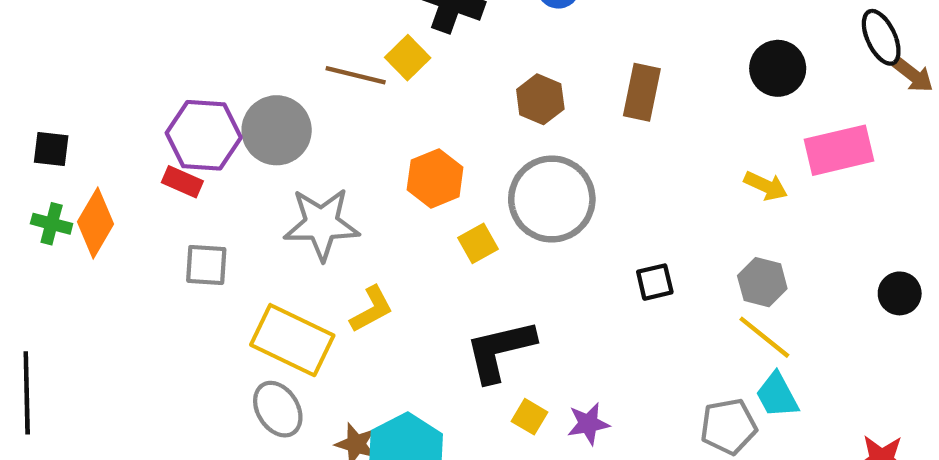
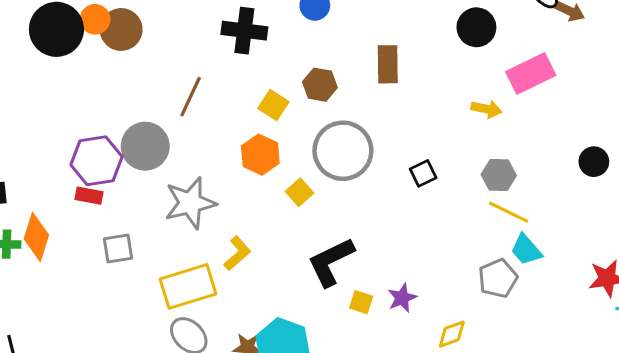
yellow square: (408, 58) -> (273, 105), moved
brown line: (356, 75) -> (191, 97), turned -66
black square: (655, 282) -> (423, 173), moved
yellow rectangle: (292, 340) -> (188, 286), turned -30

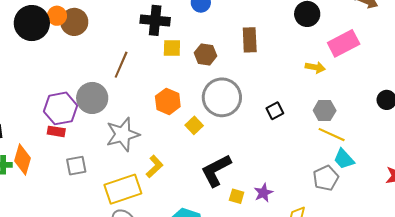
yellow square: (273, 105) -> (172, 48), moved, turned -30

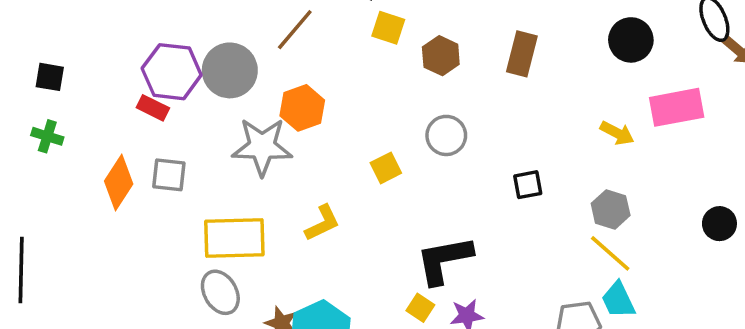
gray circle: (222, 97) -> (446, 135), size x0.6
orange hexagon: (168, 101) -> (302, 108), moved
orange diamond: (22, 159) -> (119, 182), moved
yellow L-shape: (154, 167) -> (322, 223), moved
black L-shape: (216, 170) -> (444, 260), moved

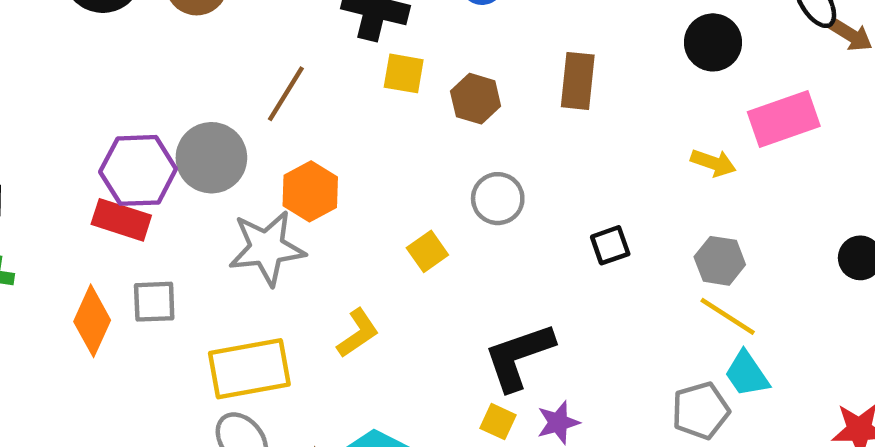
red rectangle: (153, 108) -> (121, 220), size x1.4

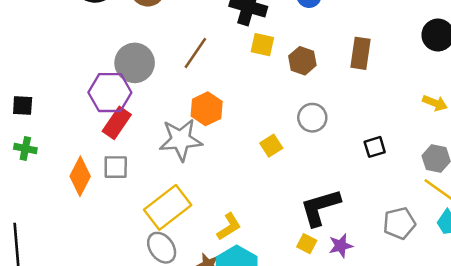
gray circle: (211, 158) -> (135, 63), moved
red rectangle: (121, 220) -> (117, 123), moved, turned -76
yellow L-shape: (358, 333) -> (229, 227), moved
yellow rectangle: (249, 369) -> (168, 207), turned -30
gray pentagon: (701, 411) -> (399, 223), moved

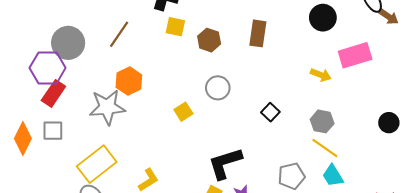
black square: (375, 147) -> (270, 112), turned -30

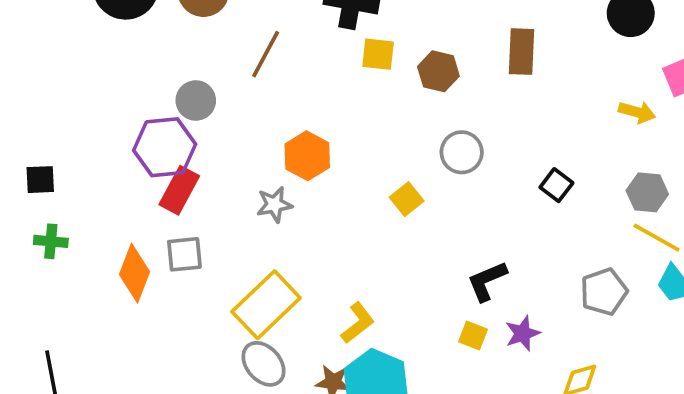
brown line: (119, 34) -> (266, 54), moved
gray circle: (68, 43) -> (196, 100), size x0.7
gray star: (107, 107) -> (274, 205), size x0.6
black L-shape: (225, 163) -> (487, 281), size x0.7

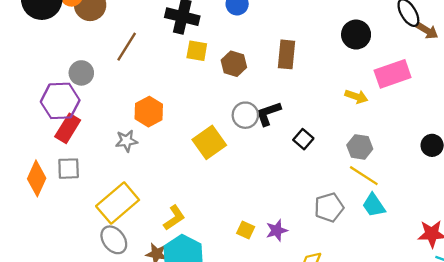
yellow square: (407, 199) -> (209, 142), size x1.6
black L-shape: (487, 281) -> (268, 113), moved

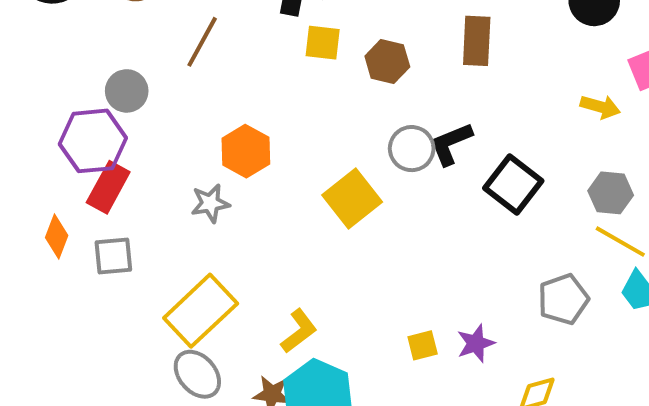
black square: (303, 139) -> (513, 184), size x1.6
orange diamond: (37, 178) -> (57, 237), moved, size x0.7
yellow square: (246, 230) -> (423, 345), turned -36

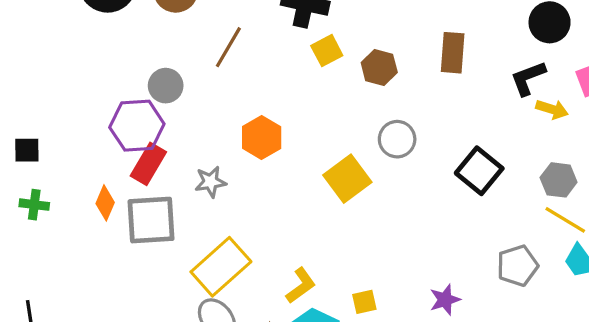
yellow square: (323, 43) -> (327, 51), turned -36
black L-shape: (451, 144) -> (528, 78), moved
gray star: (210, 203) -> (210, 182), moved
gray square: (113, 256) -> (151, 220), size x1.6
yellow square: (423, 345) -> (364, 302), moved

